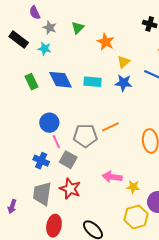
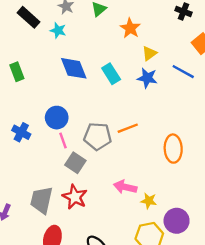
green rectangle: (31, 82) -> (17, 72), moved
cyan rectangle: (92, 82) -> (111, 74), turned 48
blue cross: (41, 161) -> (21, 132), moved

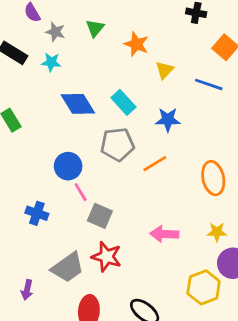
blue star: (147, 78) -> (168, 120), moved
blue cross: (21, 132) -> (37, 213), moved
gray pentagon: (98, 136) -> (117, 144), moved
gray trapezoid: (41, 200) -> (68, 267), turned -128
yellow star: (149, 201) -> (217, 232), moved

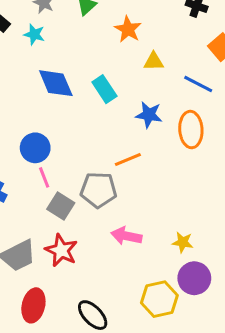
yellow triangle: (165, 70) -> (154, 61), turned 36
gray pentagon: (117, 144) -> (99, 190), moved
orange ellipse: (213, 178) -> (191, 130), moved

